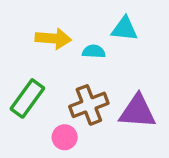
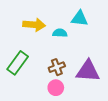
brown cross: (89, 105) -> (57, 67), size x0.7
pink circle: (65, 137) -> (56, 88), moved

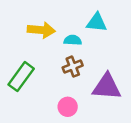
brown cross: (57, 67) -> (73, 67), moved

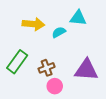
cyan semicircle: (73, 40) -> (59, 32), turned -32
brown cross: (73, 67) -> (47, 68), moved

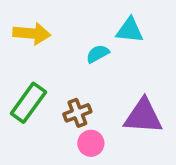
yellow arrow: (33, 24) -> (32, 34), moved

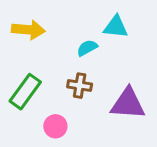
brown cross: (77, 113) -> (80, 86), moved, turned 30
pink circle: (91, 143) -> (55, 126), moved

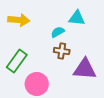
brown cross: (80, 86) -> (62, 51), moved
pink circle: (55, 126) -> (37, 84), size x1.5

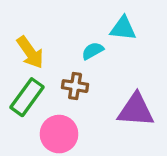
yellow arrow: (19, 20) -> (30, 52), moved, turned 50
brown cross: (62, 51) -> (75, 86), moved

